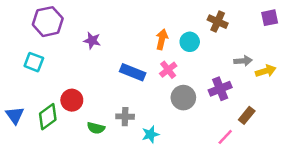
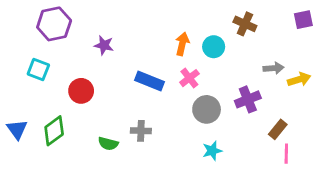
red circle: (72, 100) -> (81, 91), moved
cyan star: (150, 134) -> (212, 151), moved
pink line: (225, 137) -> (286, 154), moved, turned -42

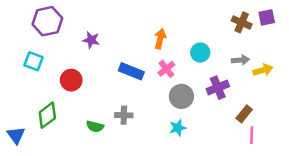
brown cross: (245, 24) -> (242, 22), moved
cyan circle: (214, 47) -> (200, 53), moved
blue triangle: (17, 129) -> (16, 135), moved
cyan star: (212, 151) -> (178, 128), moved

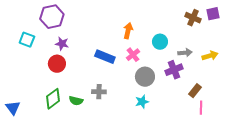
purple hexagon: (47, 21) -> (52, 17), moved
purple star: (91, 40) -> (62, 44), moved
gray arrow: (240, 60) -> (185, 53), moved
cyan square: (34, 61) -> (27, 40), moved
green diamond: (47, 115) -> (53, 99), moved

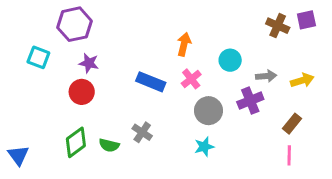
brown rectangle: (195, 91) -> (292, 124), moved
gray cross: (99, 92) -> (142, 132), turned 32

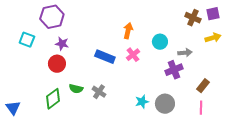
yellow arrow: (302, 80) -> (213, 38), moved
gray circle: (208, 111) -> (165, 104), moved
green semicircle: (109, 145) -> (76, 89), moved

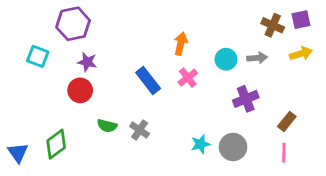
gray arrow: (185, 53) -> (257, 58), moved
blue rectangle: (105, 57) -> (148, 80), turned 30
green diamond: (53, 99) -> (56, 144), moved

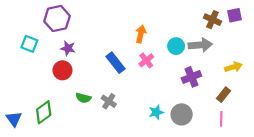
yellow arrow: (301, 54) -> (233, 67), moved
gray arrow: (257, 58) -> (200, 45), size x1.5

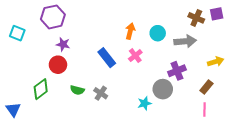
cyan square: (29, 44) -> (17, 33), moved
cyan circle: (176, 46) -> (158, 33), moved
green diamond: (44, 112) -> (41, 89), moved
gray circle: (182, 114) -> (163, 89), moved

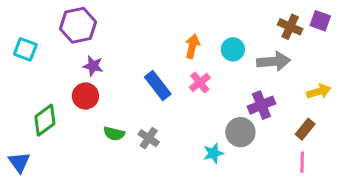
purple square: (217, 14) -> (320, 21), turned 32
green diamond: (41, 89) -> (45, 120), moved

